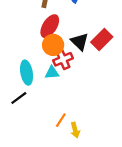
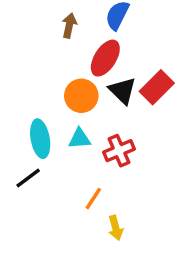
red ellipse: (50, 26) -> (105, 58), moved
red cross: (63, 59) -> (119, 151), moved
orange line: (61, 120) -> (93, 199), moved

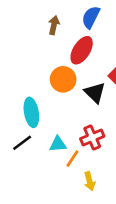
black triangle: (122, 91) -> (95, 93), moved
cyan triangle: (80, 139) -> (58, 144), moved
red cross: (119, 151) -> (92, 137), moved

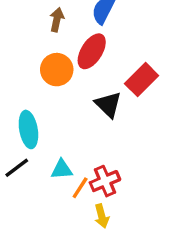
orange circle: (63, 79) -> (57, 70), moved
red cross: (92, 137) -> (105, 181), moved

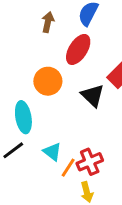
orange circle: (57, 70) -> (48, 81), moved
cyan triangle: (62, 169) -> (52, 152), turned 42

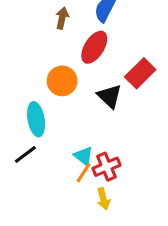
cyan triangle: (52, 152) -> (84, 156), moved

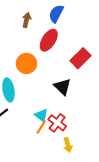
black triangle: (110, 96) -> (63, 87), moved
red cross: (106, 167) -> (57, 123), turned -30
yellow arrow: (103, 199) -> (68, 145), moved

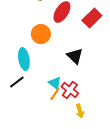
red rectangle: (81, 58) -> (92, 18), moved

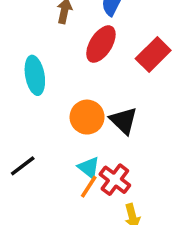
orange circle: (41, 34) -> (87, 117), moved
cyan ellipse: (24, 59) -> (35, 75), moved

